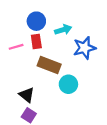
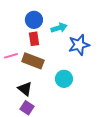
pink line: (16, 47) -> (11, 56), moved
brown rectangle: (49, 65) -> (33, 61), moved

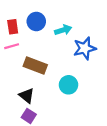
red rectangle: (34, 39) -> (13, 27), moved
pink line: (11, 56) -> (12, 46), moved

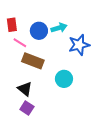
blue circle: (36, 21) -> (39, 31), moved
pink line: (12, 46) -> (20, 43), moved, turned 48

